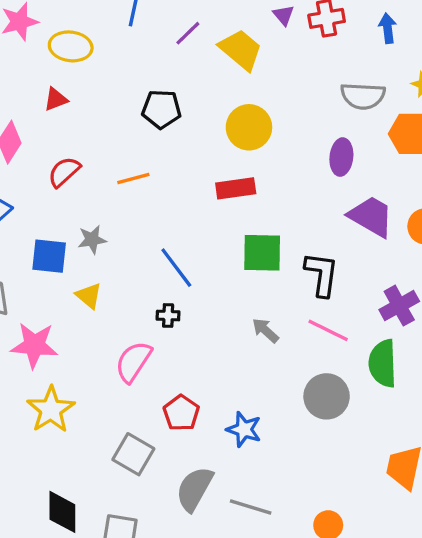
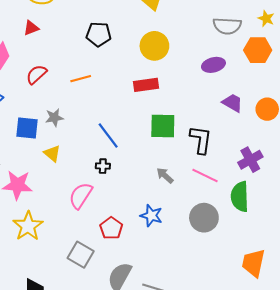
purple ellipse: (341, 157) -> (213, 65), turned 70
purple trapezoid: (371, 216) -> (232, 103), size x0.7
blue star: (244, 429) -> (151, 216), moved

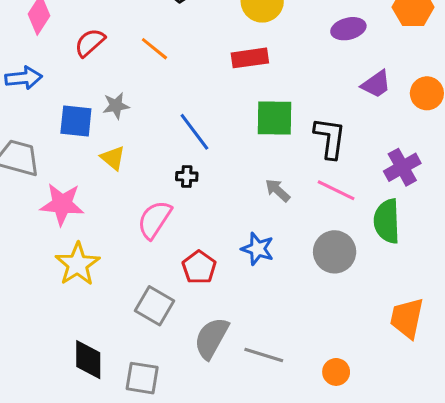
orange line: (81, 79) -> (154, 49), turned 54
purple trapezoid: (232, 103) -> (376, 84), turned 115

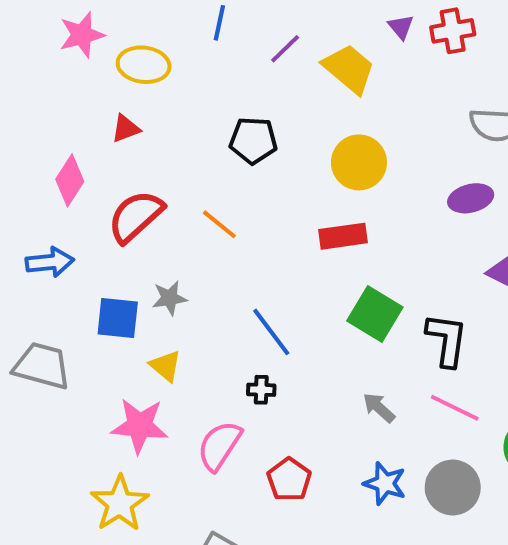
red semicircle: (90, 43) -> (136, 216), size x1.4
green square: (275, 118) -> (375, 314), turned 30
pink star: (62, 204) -> (140, 426), moved
blue star: (258, 249) -> (385, 484), moved
red pentagon: (199, 267) -> (289, 480), moved

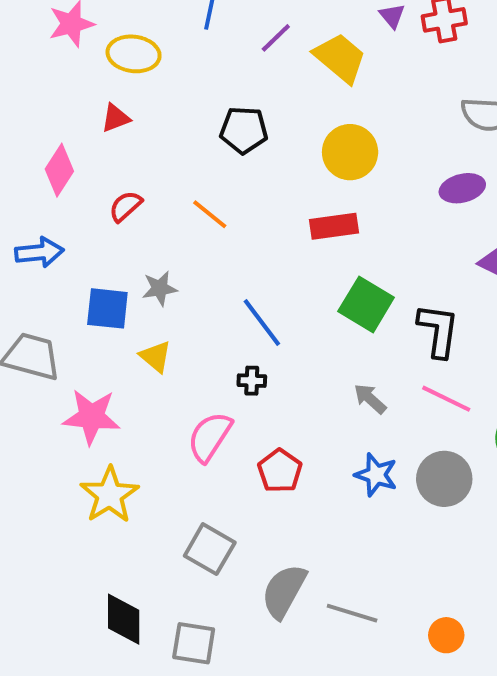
red semicircle: (136, 216) -> (126, 206), size x0.6
pink star: (140, 426) -> (91, 417), moved

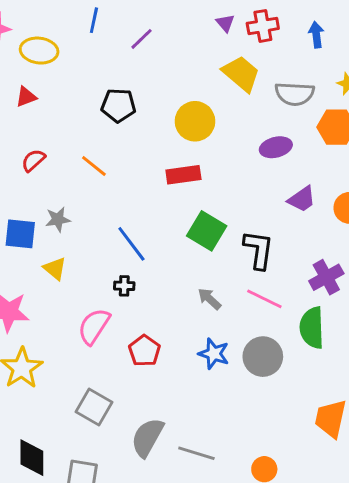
yellow trapezoid: (340, 58) -> (241, 74), moved

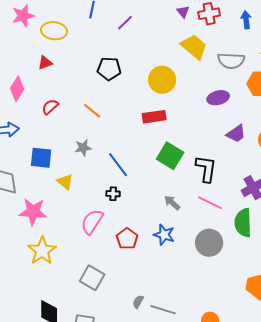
gray star: (58, 219) -> (83, 148), moved
blue star: (214, 354) -> (164, 235), moved
gray semicircle: (147, 437) -> (138, 302), moved, size x0.5

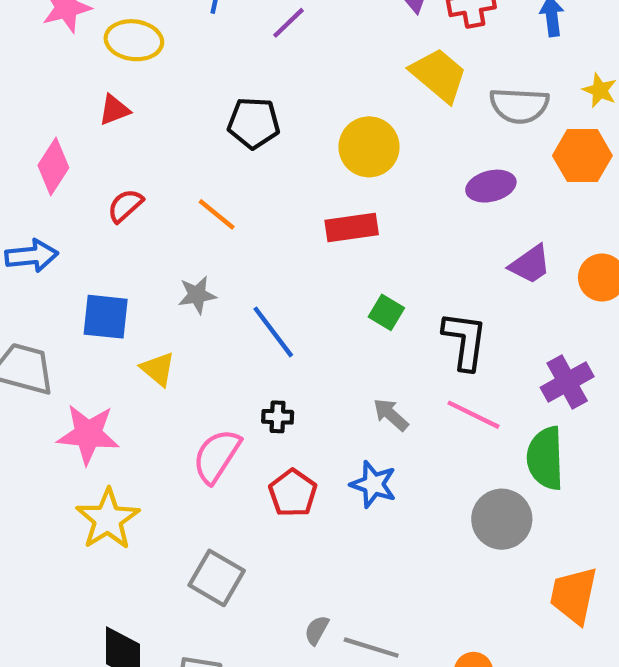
green square: (170, 156) -> (386, 312), size x0.6
black cross: (113, 194) -> (278, 417), moved
gray circle: (209, 243) -> (502, 519), moved

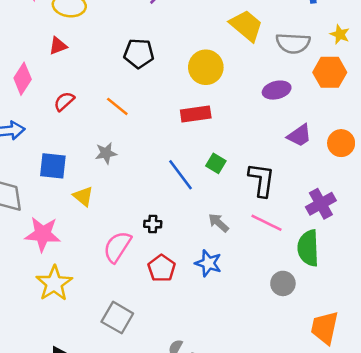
blue line: (273, 332) -> (181, 175), moved
gray circle: (502, 519) -> (283, 283), size x0.7

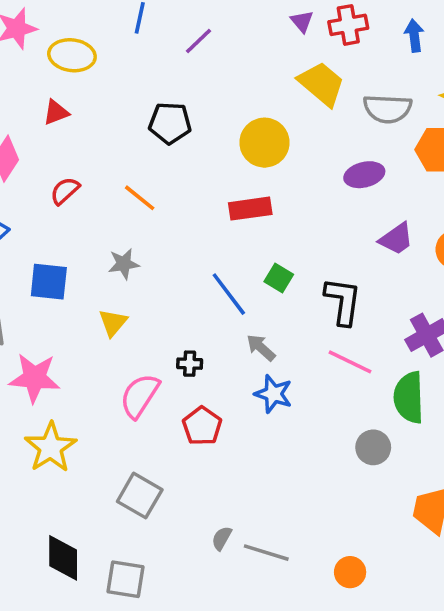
yellow triangle: (83, 196) -> (113, 323), moved, turned 30
gray arrow: (218, 223) -> (261, 348), moved
blue star: (208, 263) -> (273, 394), moved

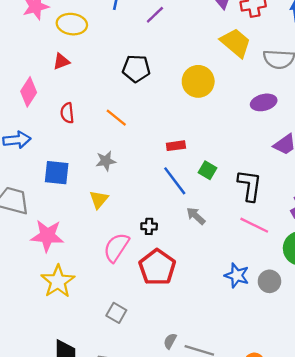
red semicircle: (65, 191) -> (67, 113), turned -54
red rectangle: (250, 209) -> (176, 146), moved, size x0.7
blue star: (273, 394) -> (237, 275), moved
red pentagon: (202, 426) -> (157, 267), size x1.4
gray square: (140, 496) -> (116, 313), size x0.7

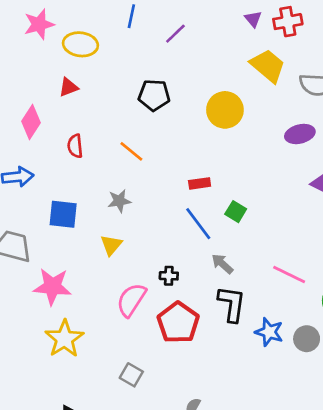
black L-shape: (250, 185) -> (232, 304), moved

